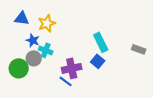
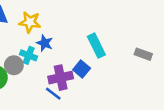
yellow star: (47, 23) -> (30, 22), turned 30
blue star: (33, 40) -> (45, 43), moved
blue square: (98, 61) -> (82, 69), moved

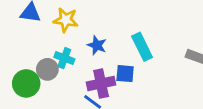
blue star: (45, 43) -> (97, 45), moved
blue square: (82, 69) -> (125, 74), turned -35

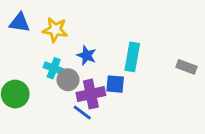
cyan rectangle: (142, 47) -> (132, 57), turned 36
gray circle: (47, 69) -> (68, 80), moved

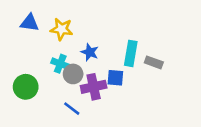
gray rectangle: (186, 67) -> (154, 62), moved
blue line: (82, 113) -> (72, 109), moved

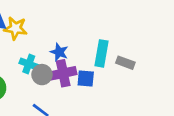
yellow star: (62, 29) -> (15, 28), moved
purple cross: (94, 87) -> (63, 73), moved

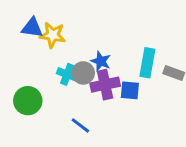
gray circle: (42, 75) -> (83, 73), moved

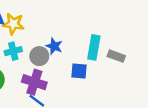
cyan cross: (67, 74) -> (13, 51), moved, turned -35
purple cross: (105, 85) -> (34, 82), moved, turned 30

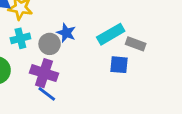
cyan rectangle: (94, 47) -> (111, 34), turned 50
blue square: (79, 71) -> (119, 65), moved

